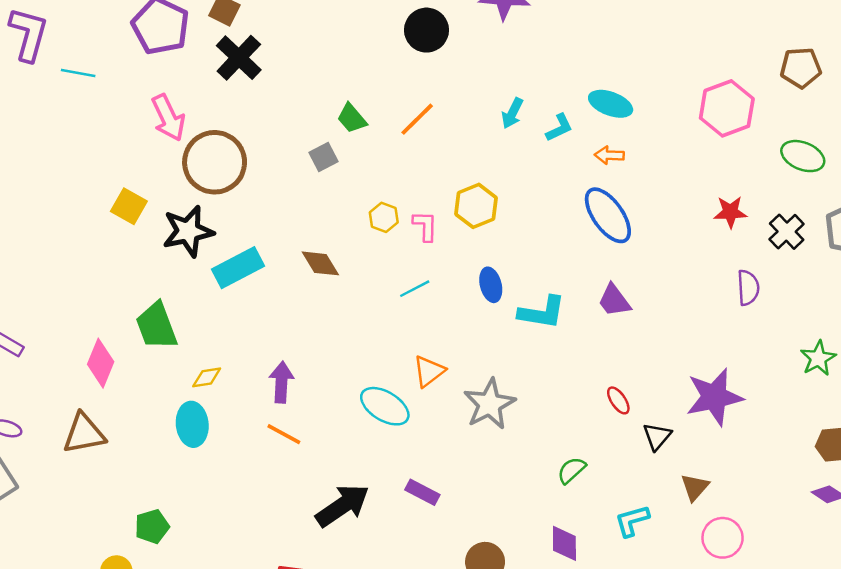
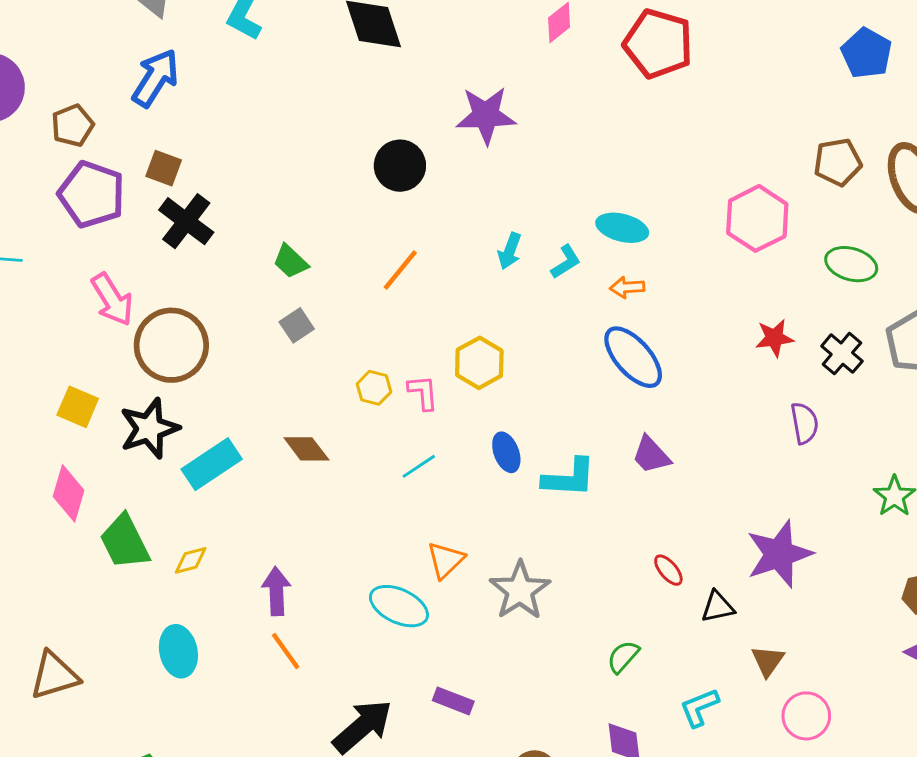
green trapezoid: (352, 118) -> (290, 261), moved
pink diamond: (101, 363) -> (69, 493), moved
yellow diamond: (207, 377) -> (191, 560), moved
orange line: (284, 434) -> (286, 651), turned 32
black triangle: (657, 436) -> (718, 607), turned 44

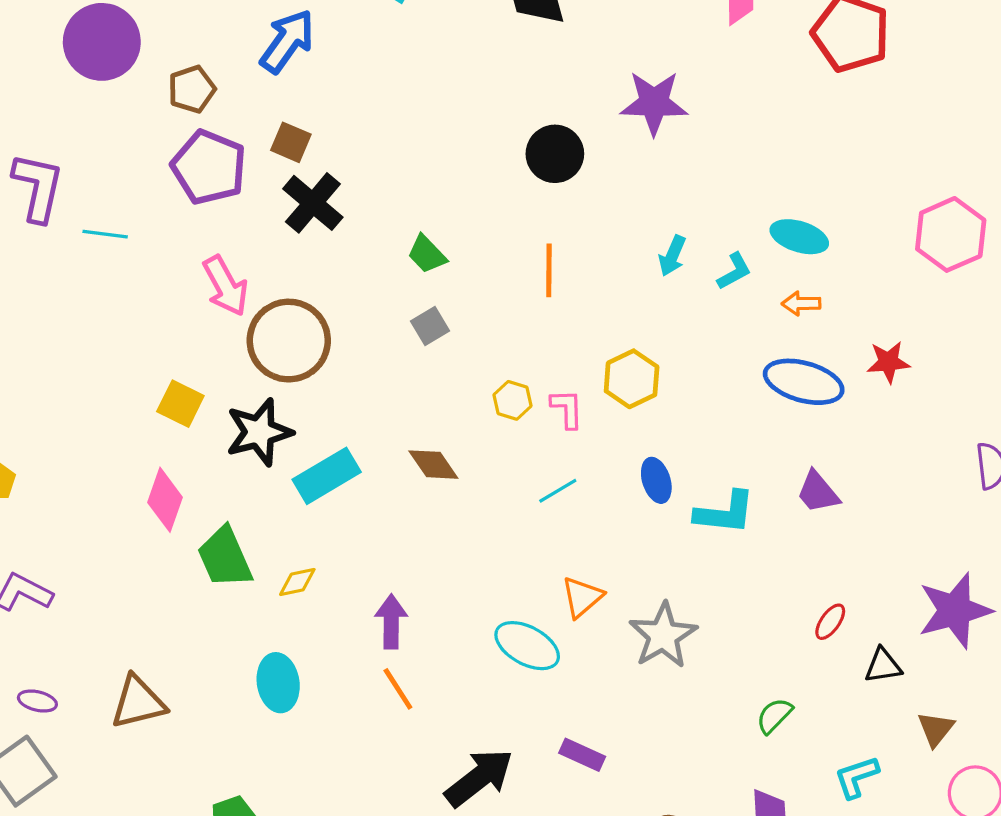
orange line: (400, 270) -> (549, 270), turned -42
red star: (774, 338) -> (888, 362), moved
blue ellipse: (633, 357) -> (804, 382), turned -36
red ellipse: (668, 570) -> (830, 622), turned 72

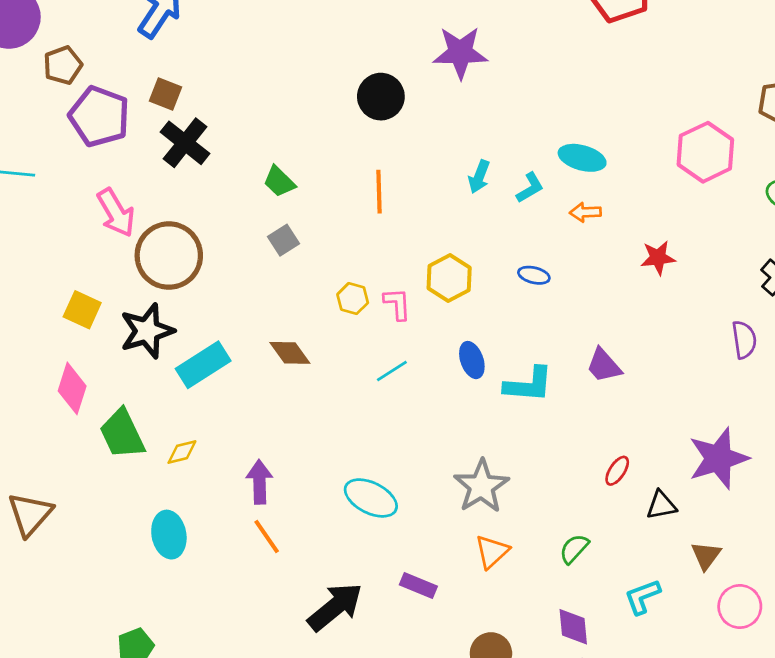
brown pentagon: (192, 89) -> (63, 65), moved
blue ellipse: (804, 382) -> (534, 275), moved, size x0.5
orange triangle: (582, 597) -> (492, 552), moved
brown triangle: (138, 702) -> (30, 514), moved, turned -33

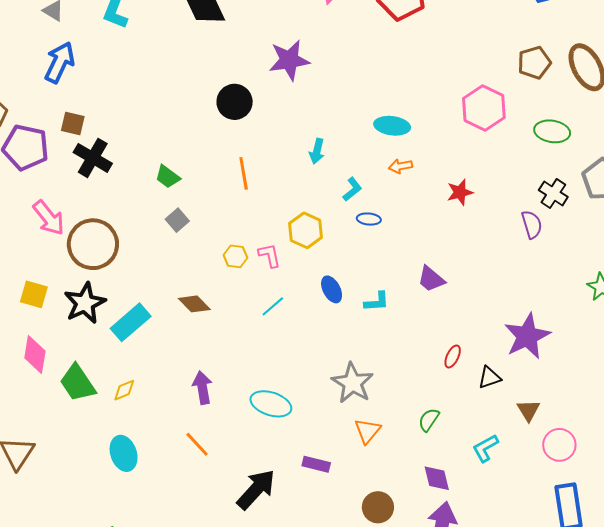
cyan L-shape: (530, 188) -> (352, 189), moved
purple semicircle: (744, 340) -> (532, 224), moved
cyan L-shape: (529, 385) -> (377, 302), size x0.7
purple arrow: (259, 482) -> (202, 388), moved

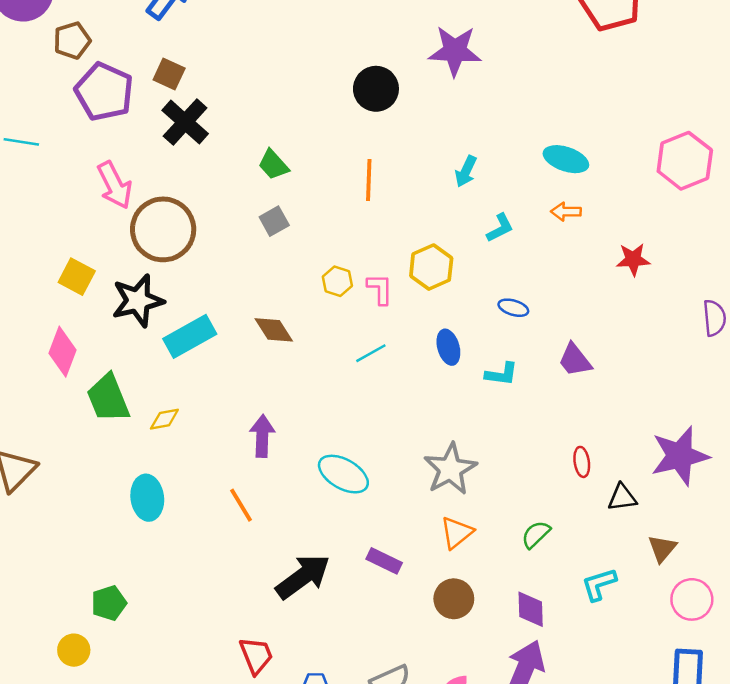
blue ellipse: (369, 219) -> (513, 308), moved
red ellipse: (453, 356) -> (582, 462), turned -45
brown circle: (378, 507) -> (454, 599), moved

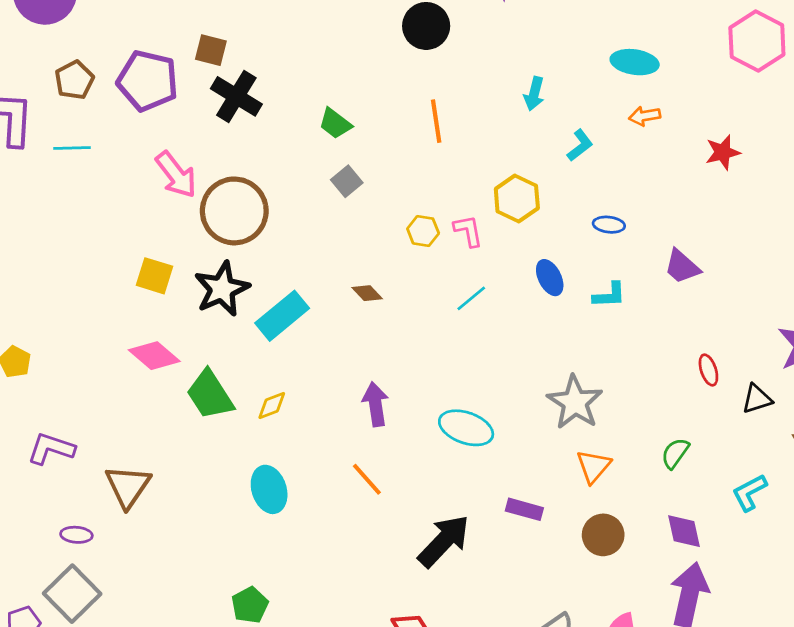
brown pentagon: (72, 40) -> (74, 80), moved
brown diamond: (274, 330) -> (367, 293), size x0.7
pink diamond: (63, 352) -> (154, 356), turned -60

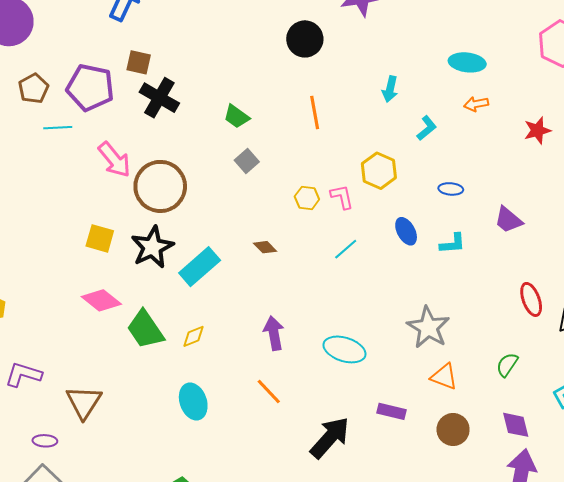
cyan line: (72, 148) -> (58, 128), moved
red ellipse: (708, 370) -> (531, 299), size x1.4
orange triangle: (593, 466) -> (444, 377), turned -48

